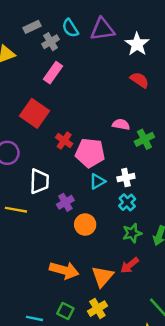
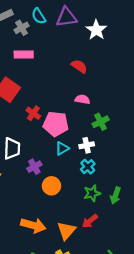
pink rectangle: (53, 73) -> (24, 55), turned 54
red semicircle: (139, 80) -> (79, 66), moved
green cross: (144, 139) -> (101, 122), moved

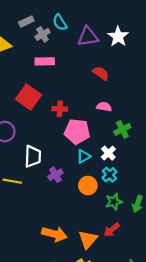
purple triangle: (66, 17) -> (88, 37), moved
red cross: (33, 113) -> (60, 109), moved, turned -32
white cross: (87, 145) -> (108, 153), turned -32
orange circle: (51, 186) -> (88, 185), moved

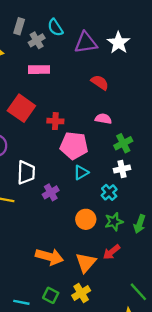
gray rectangle: (26, 21) -> (19, 26), turned -48
white cross: (108, 153) -> (122, 169), moved, turned 32
orange circle: (88, 185) -> (86, 219), moved

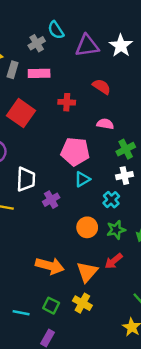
gray rectangle: (19, 26) -> (13, 70), moved
red cross: (55, 121) -> (67, 102), moved
yellow cross: (81, 293) -> (82, 303), turned -30

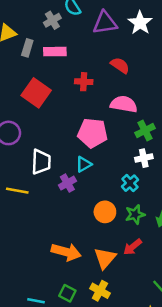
pink semicircle: (105, 124) -> (124, 104), size x1.5
cyan triangle: (82, 179) -> (84, 164), moved

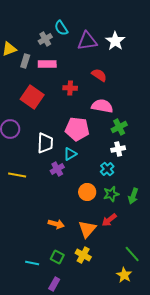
white trapezoid: (41, 162) -> (45, 143), moved
orange arrow: (66, 252) -> (56, 224), size x0.7

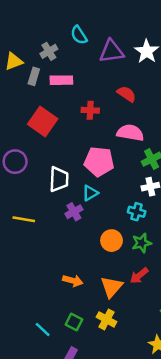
gray cross: (45, 39) -> (49, 51), moved
cyan cross: (107, 169) -> (137, 212), turned -32
cyan line: (32, 263) -> (43, 329), turned 32

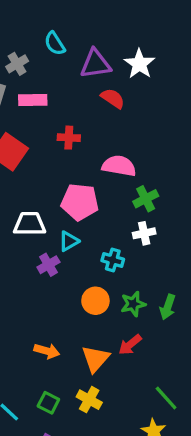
red semicircle: (127, 94) -> (113, 98), moved
white trapezoid: (59, 179) -> (30, 224), turned -92
cyan cross: (137, 212) -> (113, 260), moved

